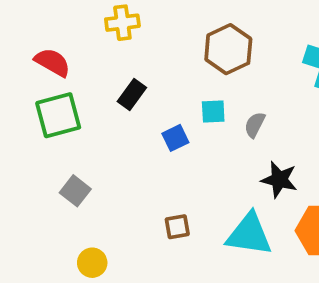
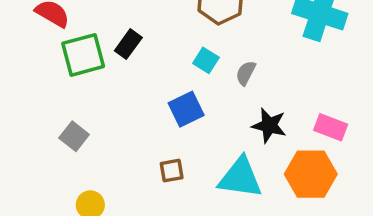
cyan square: (213, 111) -> (206, 60), turned 35
green square: (58, 115) -> (83, 55), moved
blue square: (175, 138) -> (186, 109), moved, size x1.4

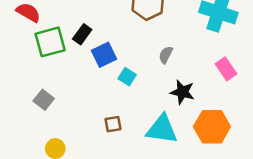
cyan square: (206, 60) -> (127, 77), moved
blue square: (186, 109) -> (104, 55), moved
pink rectangle: (331, 127) -> (226, 69), moved, turned 35

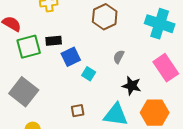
black rectangle: (82, 34) -> (54, 41), turned 49
pink rectangle: (226, 69) -> (166, 68), size x1.5
gray square: (44, 100) -> (24, 92), size x1.8

